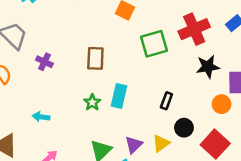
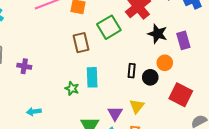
brown rectangle: (95, 58) -> (81, 43), moved
black star: (208, 67) -> (158, 34), turned -30
orange circle: (222, 104) -> (165, 63), moved
black circle: (184, 128) -> (150, 77), moved

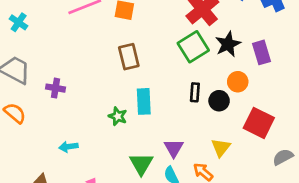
green square: (109, 27) -> (193, 47), moved
black star: (158, 34) -> (228, 44), turned 30
yellow triangle: (137, 106) -> (221, 148), moved

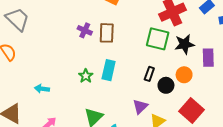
green square: (193, 47) -> (158, 39), turned 30
purple cross: (56, 88) -> (85, 30), moved
purple triangle: (174, 148) -> (140, 107), moved

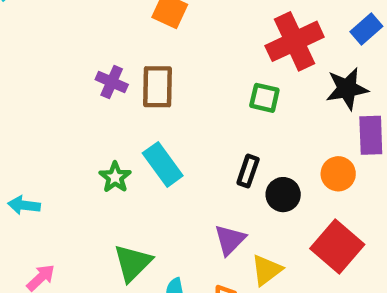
green square: (158, 39) -> (264, 98), size x0.6
black star: (185, 44) -> (347, 89), moved
cyan rectangle: (109, 70) -> (163, 164), turned -48
orange circle: (184, 75) -> (338, 174), moved

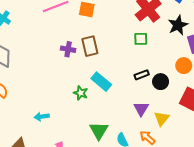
black rectangle: (248, 171) -> (142, 75), turned 64

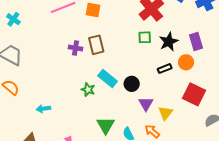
black star: (178, 25) -> (169, 42), moved
black rectangle: (142, 75) -> (165, 69), moved
black circle: (161, 82) -> (132, 84), moved
cyan arrow: (42, 117) -> (43, 109), moved

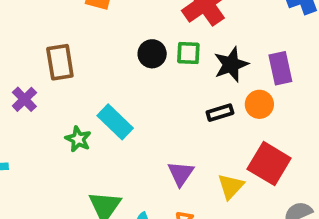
brown rectangle: (96, 45) -> (60, 62), moved
purple cross: (76, 48) -> (24, 99), moved, turned 32
black circle: (132, 84) -> (152, 54), moved
yellow triangle: (166, 113) -> (231, 186), moved

